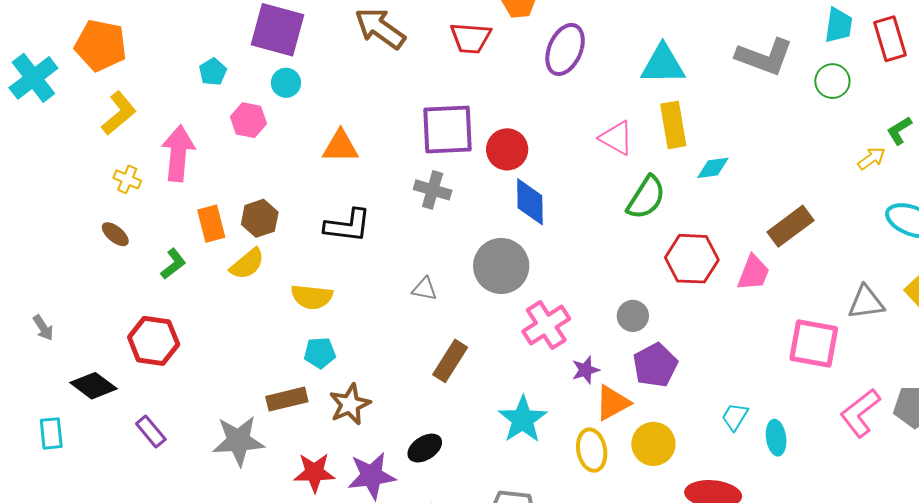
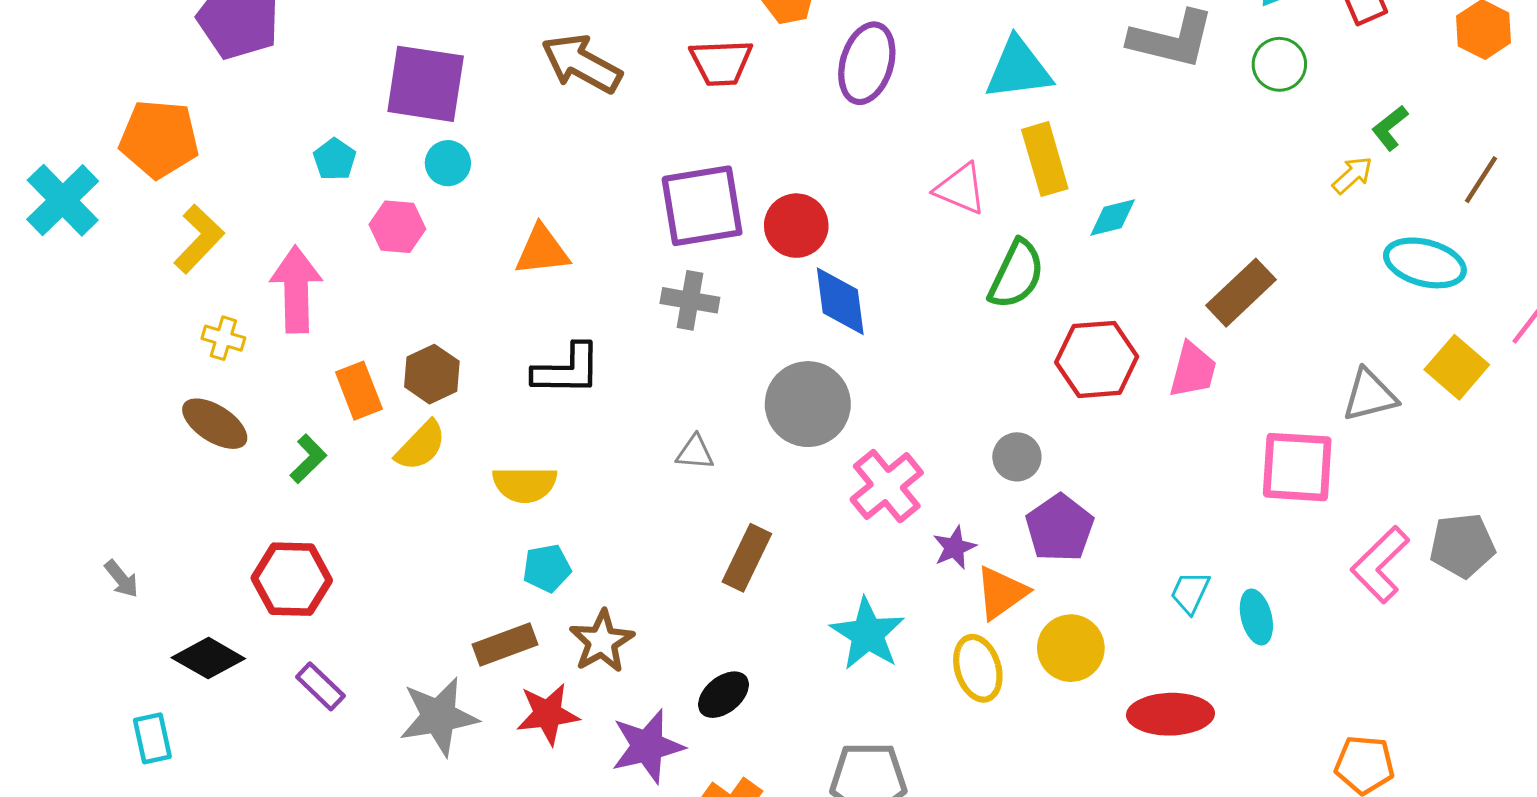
brown ellipse: (115, 234) -> (215, 424), size x1.5
purple rectangle: (151, 432) -> (320, 686), moved
red star: (314, 473) -> (548, 714), moved

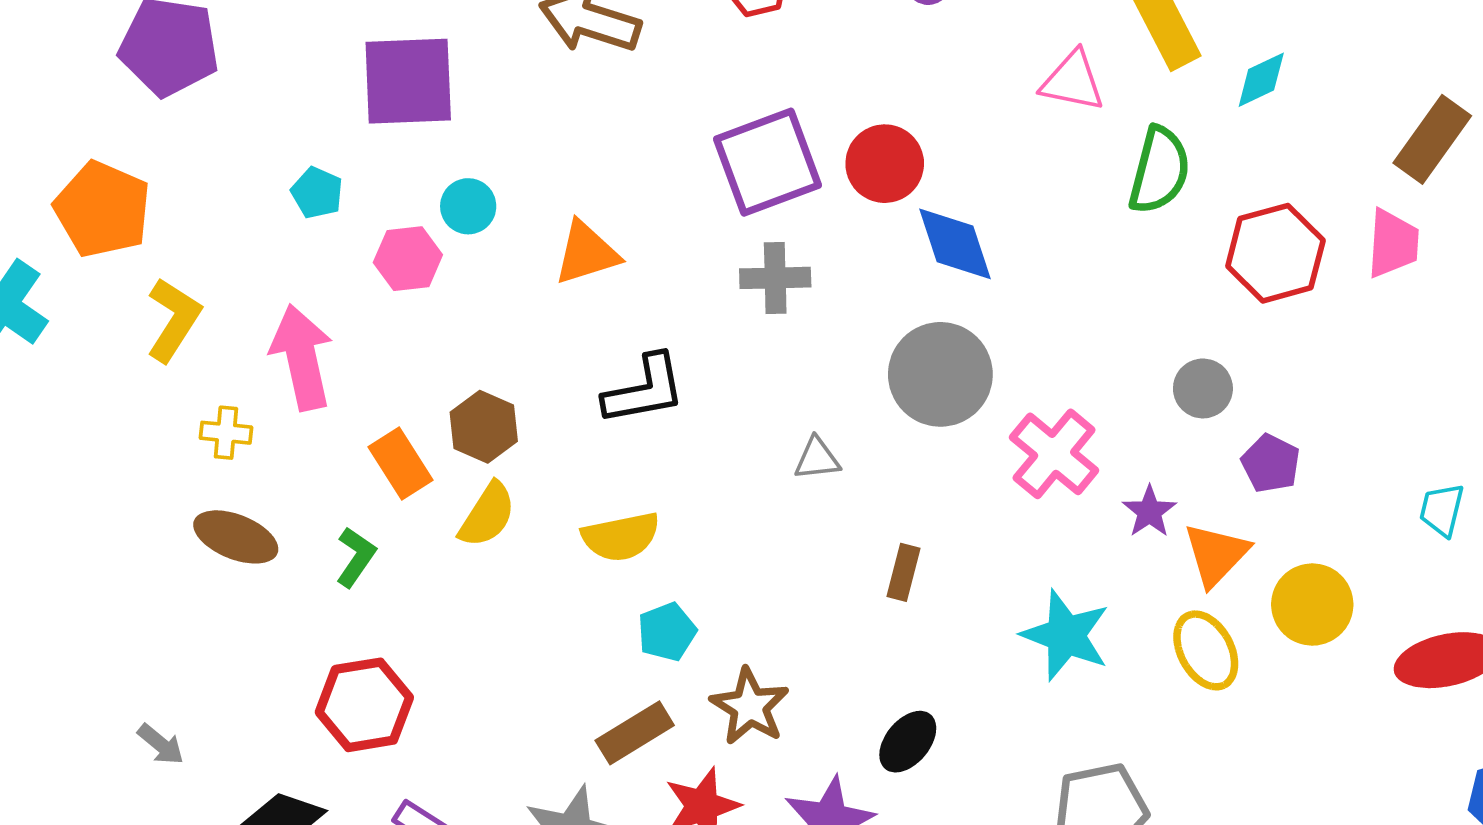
orange pentagon: (159, 139) -> (102, 209), turned 30
cyan circle: (448, 163) -> (468, 206), moved
purple pentagon: (1060, 528) -> (1271, 463), size x0.7
brown rectangle: (747, 558) -> (904, 572), size x0.7

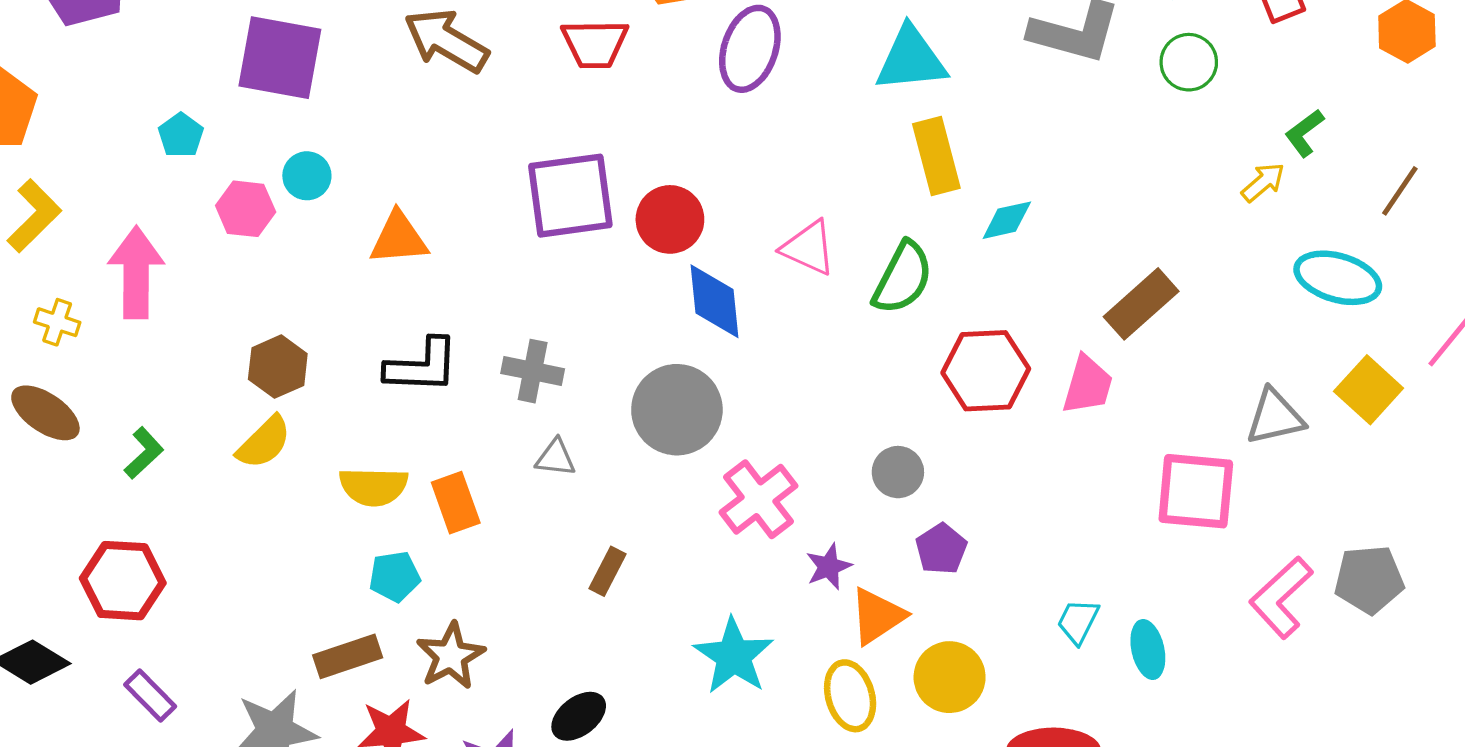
pink triangle: (1073, 81) -> (808, 248), moved
gray cross: (775, 278) -> (533, 371), moved
orange rectangle: (400, 464) -> (456, 503), moved

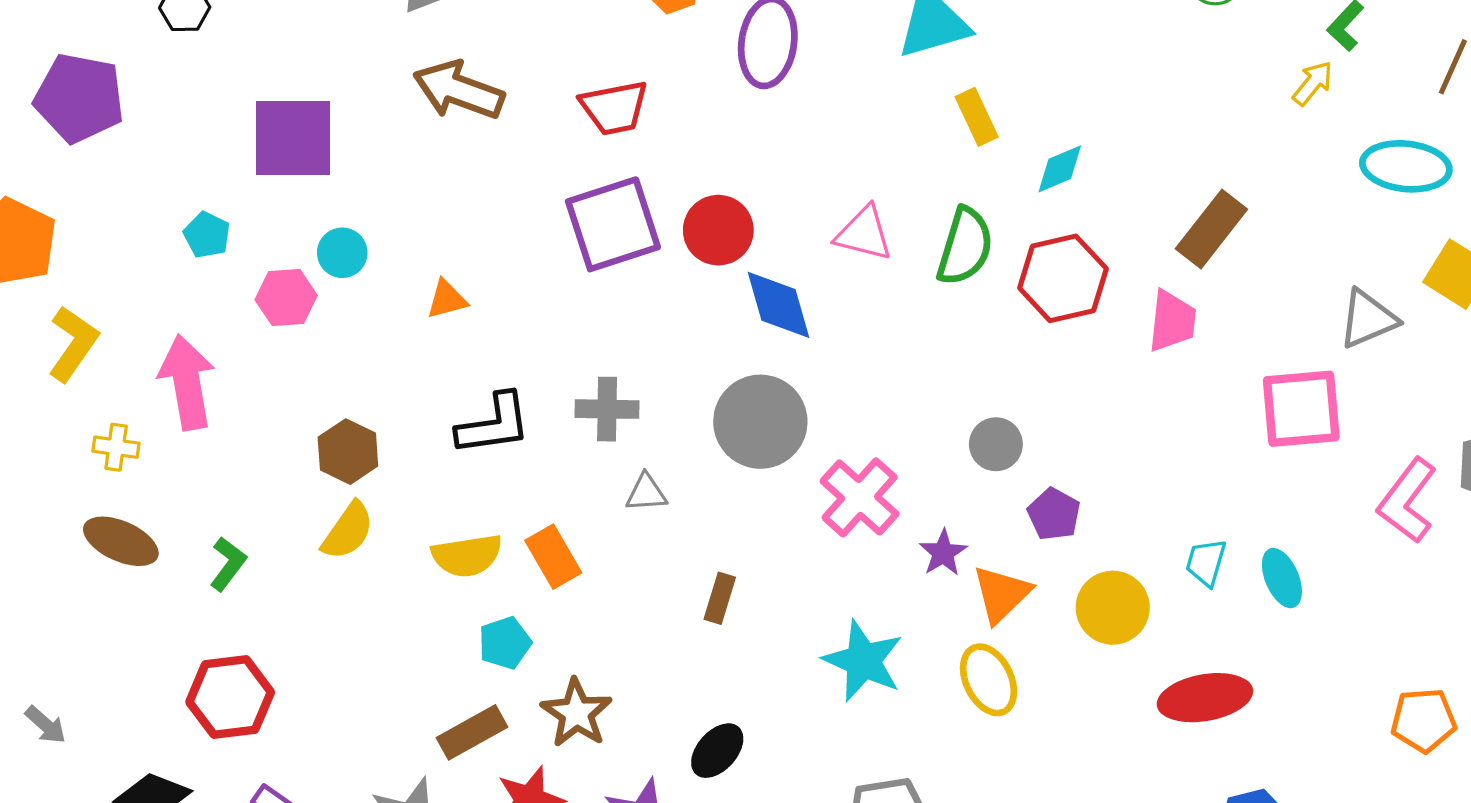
red trapezoid: (595, 44) -> (614, 108), moved
yellow rectangle: (936, 156) -> (977, 117), size x0.7
orange triangle: (399, 238) -> (447, 299), size x0.7
red hexagon: (986, 371) -> (1063, 278), moved
yellow circle: (950, 677) -> (1113, 608), moved

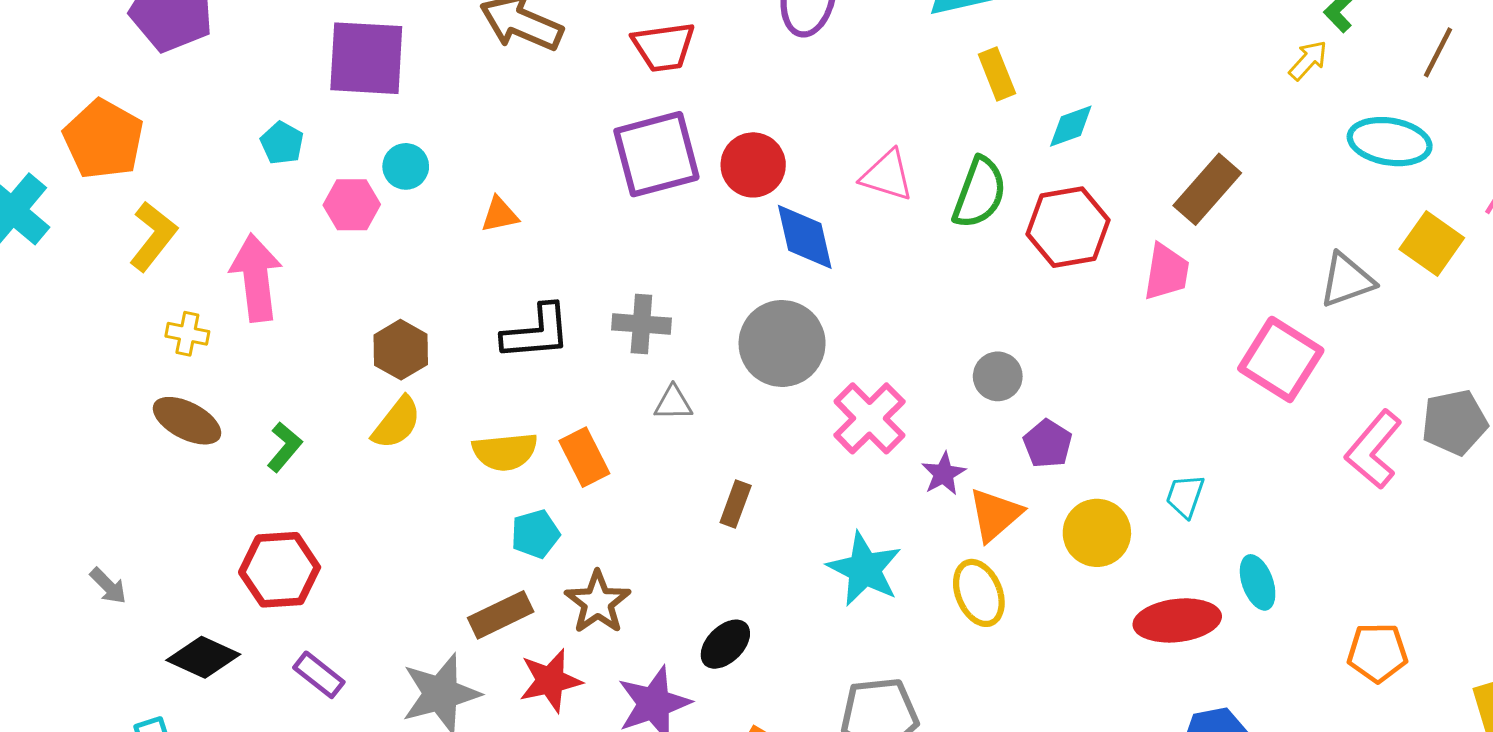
pink square: (1301, 409) -> (1281, 359), turned 34
cyan ellipse: (1282, 578) -> (1258, 582), moved

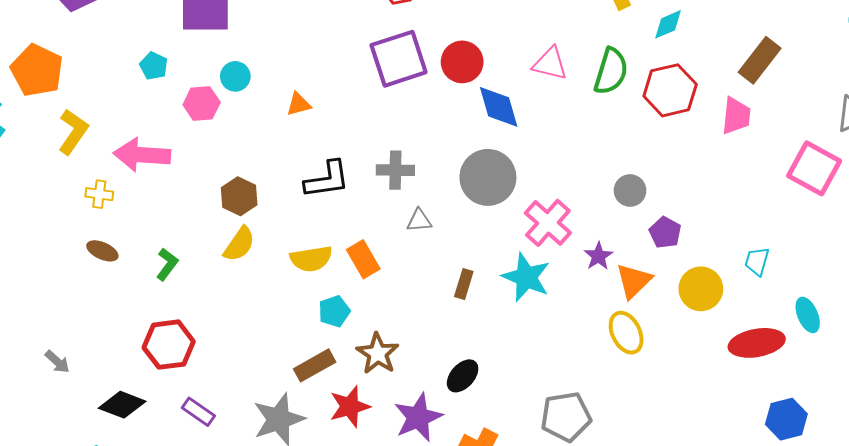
pink arrow: (256, 278) -> (142, 155), turned -76
brown ellipse: (187, 421) -> (102, 251), size x0.7
cyan star: (864, 569) -> (526, 277), moved

